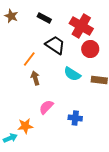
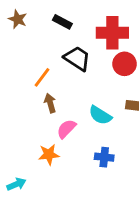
red cross: (81, 26) -> (112, 33), turned -30
cyan semicircle: (72, 74) -> (100, 115), moved
pink semicircle: (46, 107) -> (66, 129), moved
orange star: (25, 126) -> (49, 154), moved

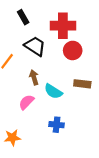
black rectangle: (62, 22) -> (23, 17), turned 32
brown arrow: (50, 103) -> (34, 77), moved
orange star: (49, 154) -> (12, 138), moved

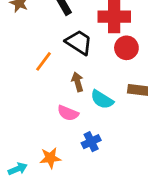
pink semicircle: (26, 102) -> (68, 113), turned -112
blue cross: (57, 125) -> (91, 142), moved, turned -32

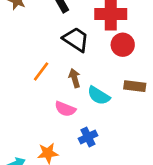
orange line: (44, 61) -> (41, 71), moved

